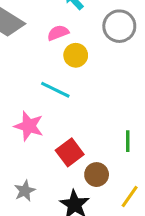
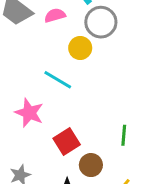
gray circle: (119, 26) -> (101, 22), moved
pink semicircle: (58, 33) -> (55, 15), moved

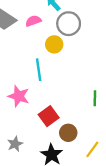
cyan line: (58, 80) -> (39, 70), turned 55
green line: (124, 135) -> (95, 98), moved

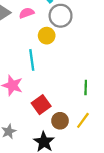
yellow line: (92, 149) -> (83, 120), moved

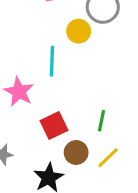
green line: (86, 88) -> (102, 121), moved

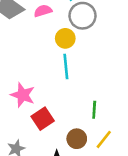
cyan line: (52, 61) -> (66, 67), moved
red square: (54, 125) -> (43, 119), moved

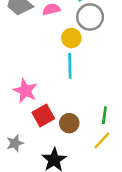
green line: (94, 110) -> (104, 115), moved
brown circle: (77, 139) -> (69, 123), moved

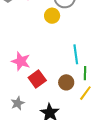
cyan line: (70, 66) -> (76, 54), moved
brown circle: (69, 123) -> (66, 82), moved

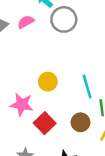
yellow circle: (52, 16) -> (48, 82), moved

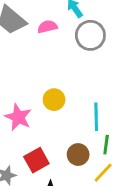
red square: (45, 123) -> (36, 160), moved

